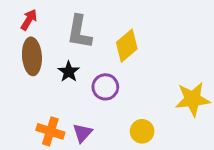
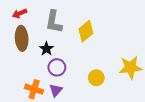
red arrow: (29, 20) -> (20, 13), turned -144
purple circle: (105, 87) -> (57, 67), moved
yellow circle: (142, 131) -> (96, 78), moved

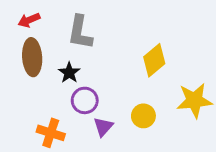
yellow diamond: (86, 31) -> (154, 60), moved
purple triangle: (56, 90) -> (103, 127), moved

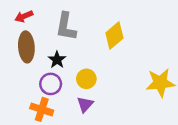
yellow diamond: (154, 60) -> (114, 35), moved
purple circle: (85, 100) -> (51, 84), moved
yellow circle: (143, 116) -> (86, 79), moved

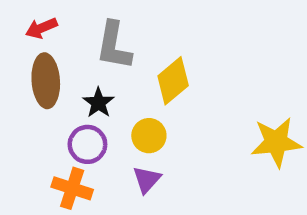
yellow diamond: (114, 35) -> (173, 81), moved

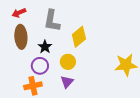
orange cross: (72, 188) -> (33, 86), turned -30

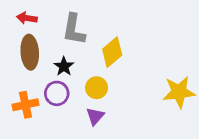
red arrow: (19, 13) -> (27, 18), turned 32
orange cross: (33, 86) -> (25, 105), moved

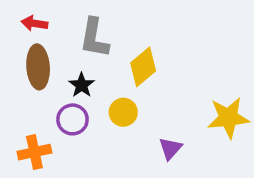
orange cross: (25, 105) -> (34, 152), moved
purple triangle: (95, 116) -> (170, 148), moved

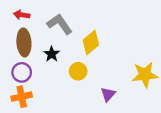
gray L-shape: (94, 38) -> (60, 24), turned 135
purple circle: (72, 119) -> (22, 72), moved

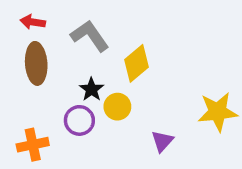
black star: (52, 54) -> (91, 89), moved
purple circle: (22, 72) -> (79, 120), moved

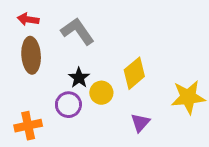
yellow diamond: (136, 63) -> (134, 73), moved

